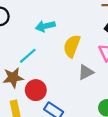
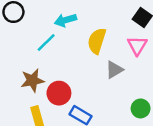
cyan line: (28, 56) -> (46, 43), moved

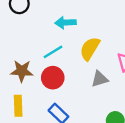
cyan line: (46, 43) -> (53, 52), moved
red circle: (59, 93) -> (53, 78), moved

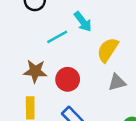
cyan arrow: (65, 23) -> (83, 22), turned -126
cyan line: (53, 52) -> (57, 37), moved

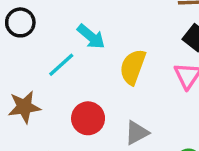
brown star: (35, 71) -> (24, 107), moved
gray triangle: (117, 82) -> (137, 133), moved

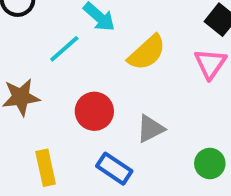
yellow semicircle: (133, 67) -> (147, 53), turned -153

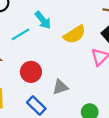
yellow semicircle: (147, 53) -> (75, 34), moved

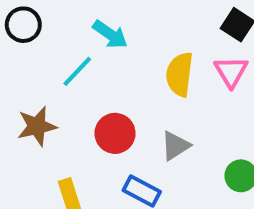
yellow semicircle: (75, 34) -> (180, 74), moved, turned 145

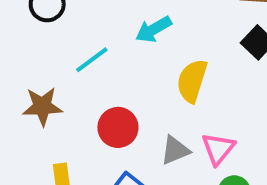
cyan arrow: (110, 34) -> (153, 29), moved, turned 105
pink triangle: (231, 72) -> (218, 149), moved

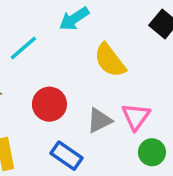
yellow semicircle: (192, 81) -> (110, 60), turned -51

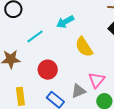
gray triangle: (99, 120) -> (78, 91), moved

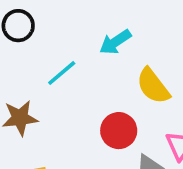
red circle: (48, 70) -> (119, 131), moved

